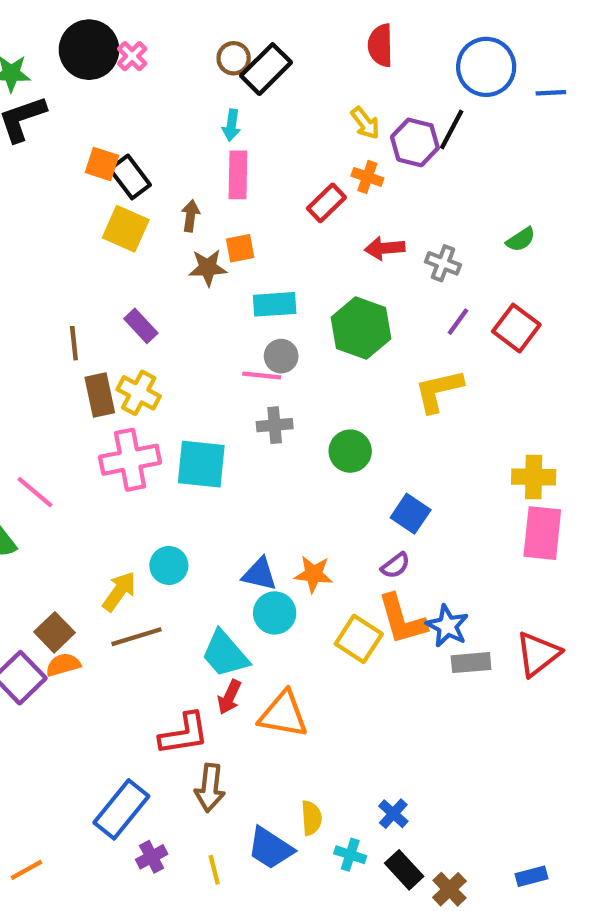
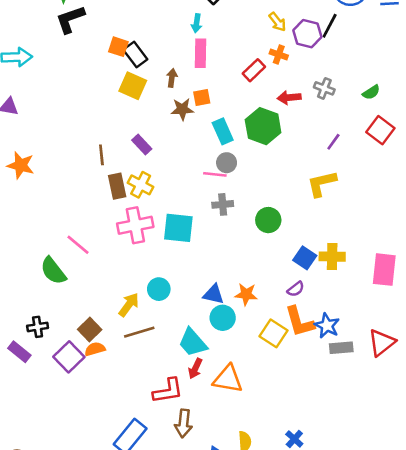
gray cross: (443, 263) -> (324, 88), moved
cyan rectangle: (275, 304) -> (223, 131), turned 70
green hexagon: (361, 328) -> (263, 126), moved
red square: (516, 328) -> (380, 130), moved
yellow cross: (534, 477) -> (332, 257), moved

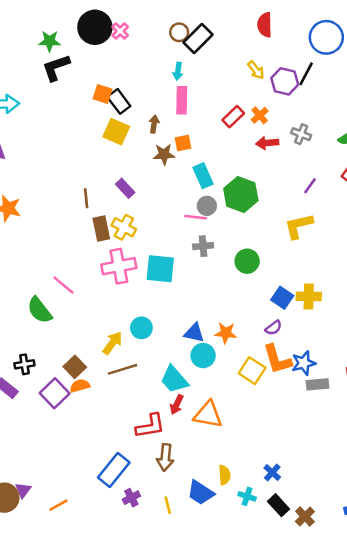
orange cross: (279, 55) -> (260, 115), moved, turned 30
green hexagon: (263, 126) -> (241, 195), moved
blue star: (327, 326) -> (304, 363), turned 30

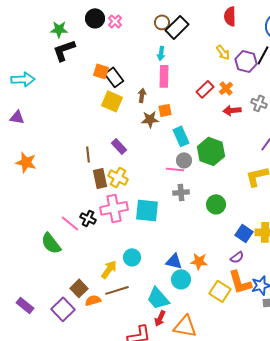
black circle: (95, 27) -> (95, 18), size x0.7
black cross: (24, 364) -> (88, 218), moved, turned 35
orange semicircle: (80, 386) -> (93, 300), moved

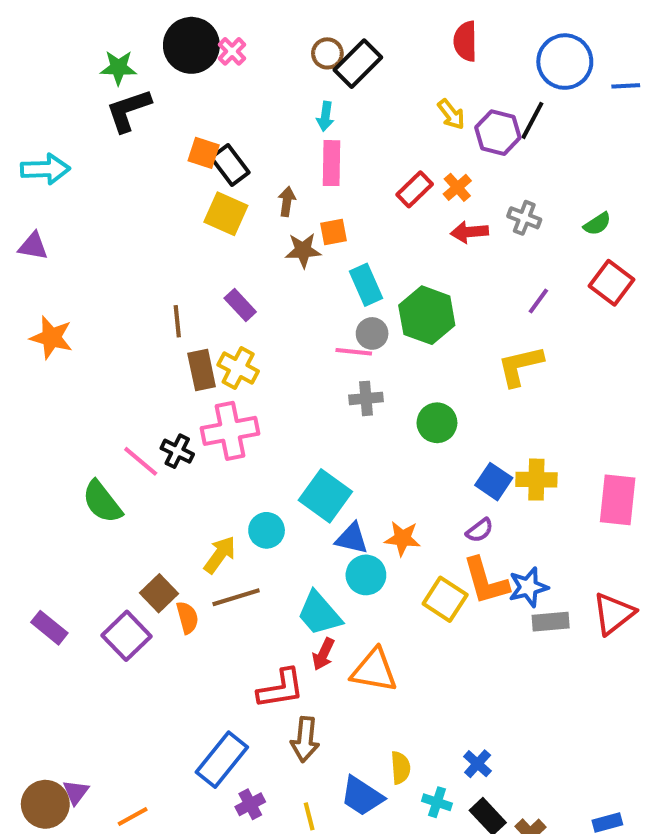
black circle: (95, 18) -> (191, 45), size x1.4
cyan square: (147, 210) -> (325, 496), moved, turned 30
orange semicircle: (93, 300) -> (187, 618), turned 91

